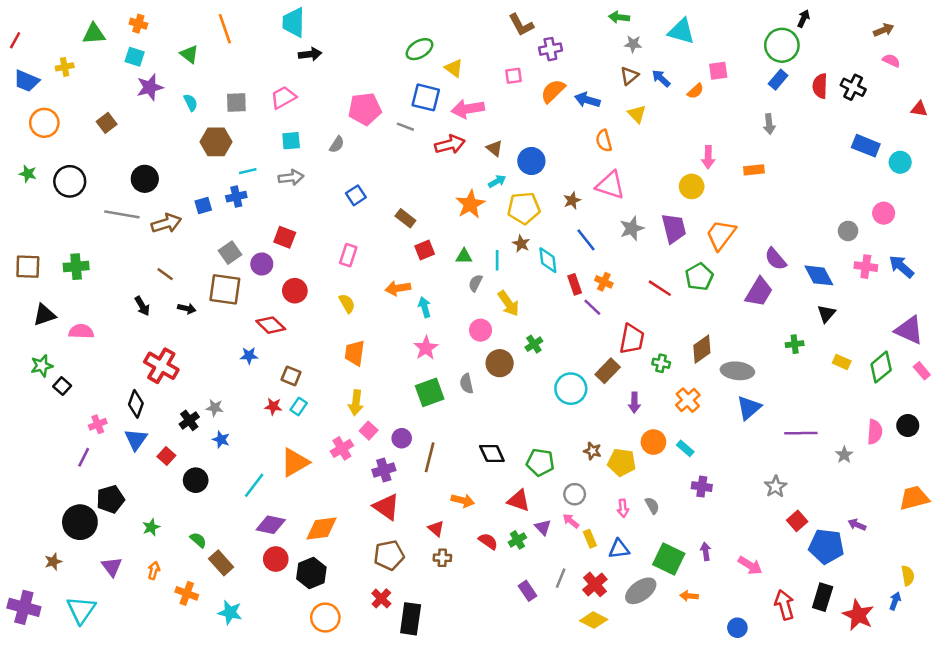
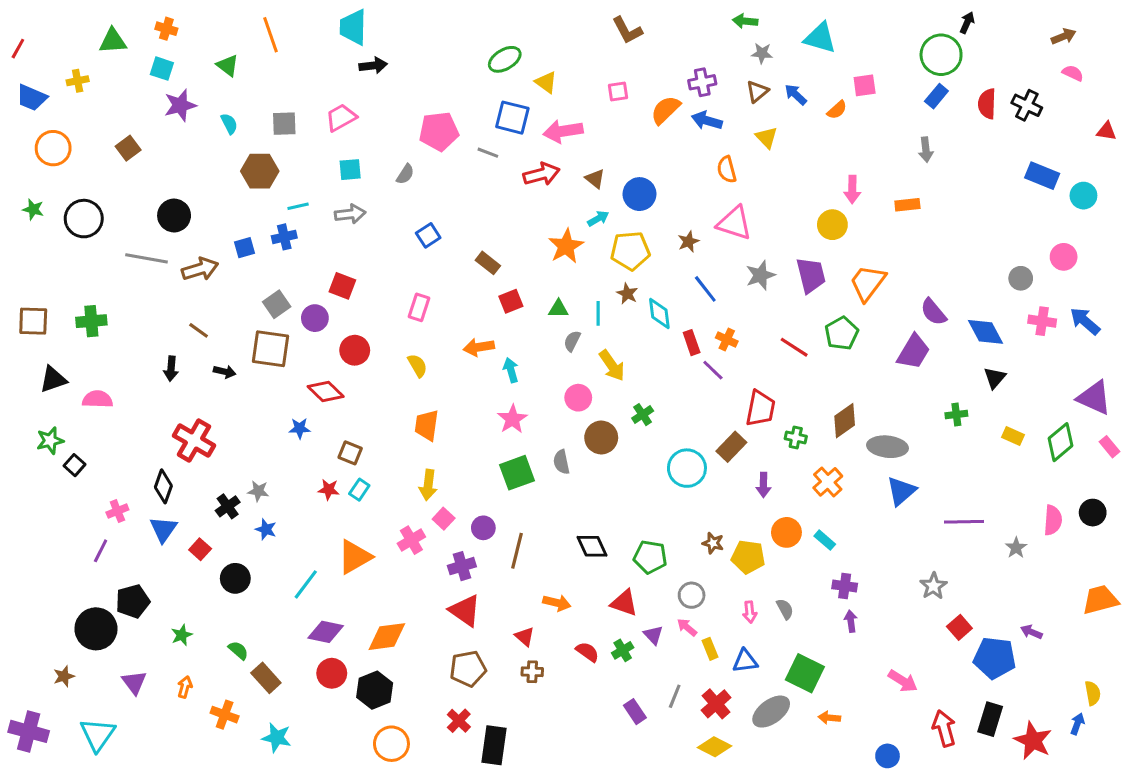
purple cross: (550, 49) -> (702, 82), moved
black arrow: (142, 306) -> (171, 369), turned 36
purple arrow: (706, 551) -> (851, 621), moved

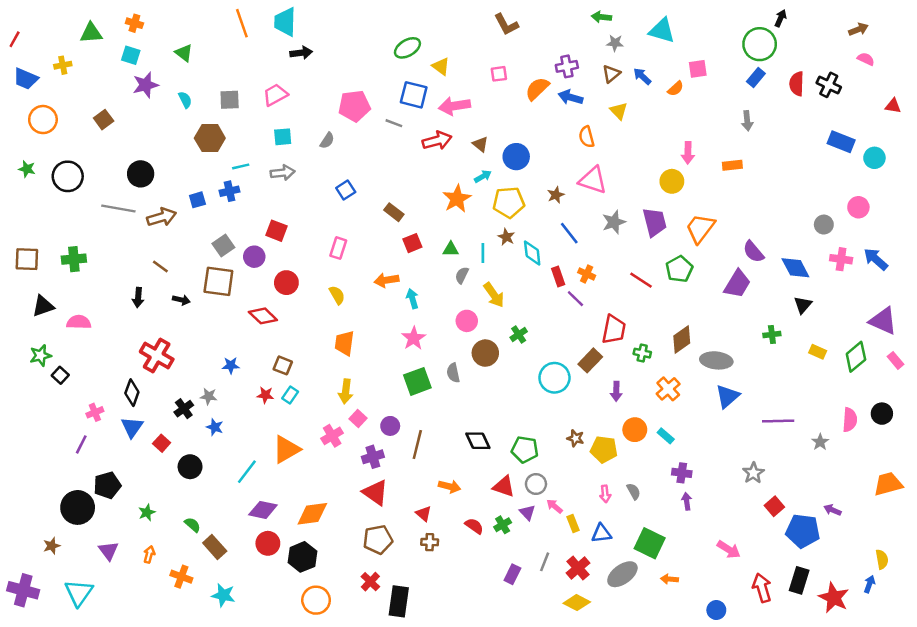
orange line: (271, 35) -> (242, 23), moved
blue star: (300, 428) -> (231, 365), moved
gray circle: (692, 595) -> (536, 484), moved
purple rectangle: (635, 712) -> (512, 574), turned 60

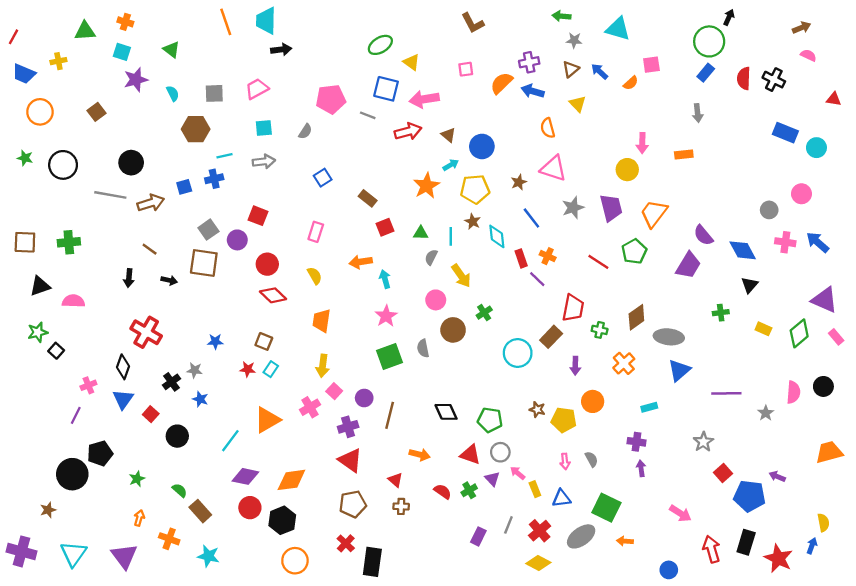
red diamond: (263, 316) -> (273, 295), moved
cyan rectangle: (666, 436) -> (649, 407), moved, turned -56
purple triangle: (108, 551) -> (124, 556), moved, size x1.4

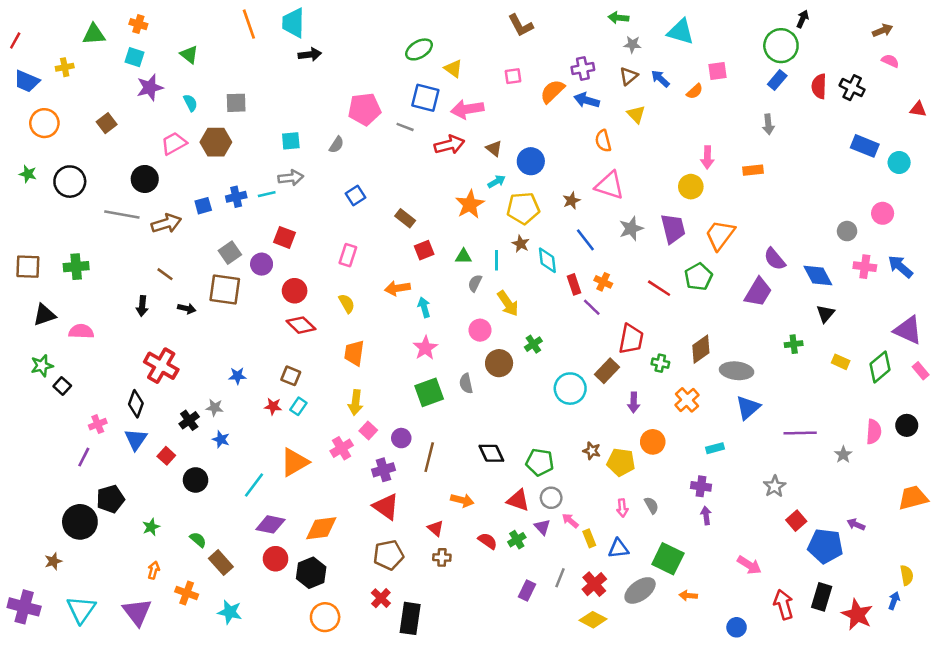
pink trapezoid: (257, 89) -> (174, 143), moved
cyan line: (225, 156) -> (267, 194), moved

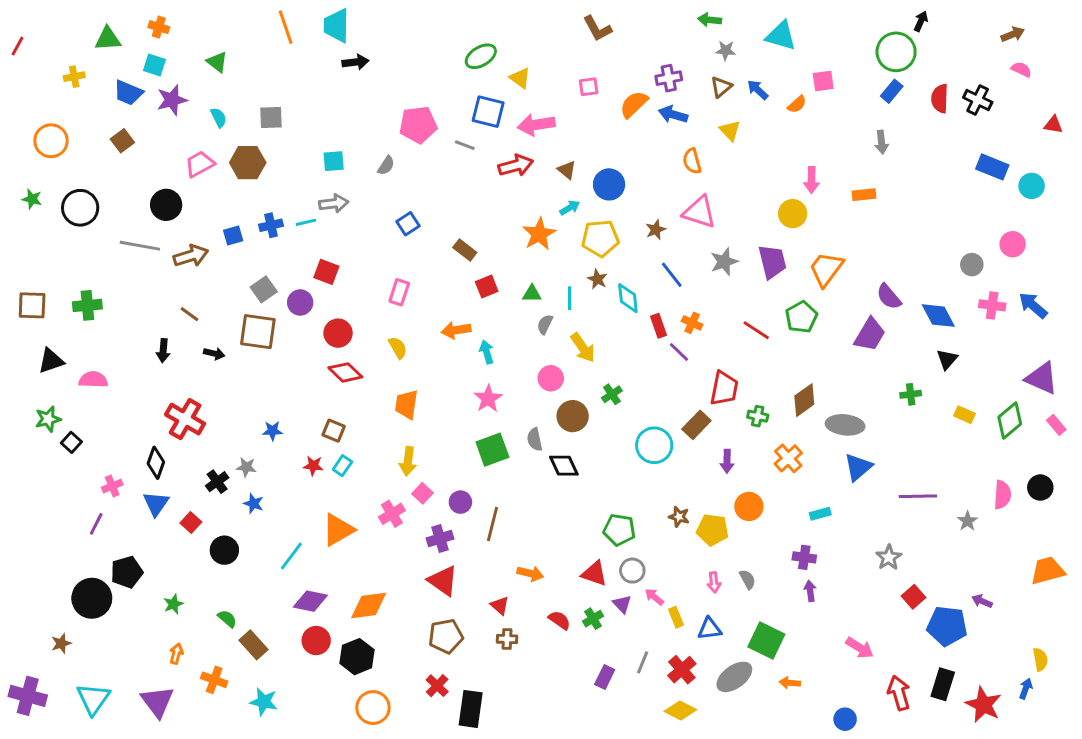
blue trapezoid: (27, 81) -> (128, 93), moved
black diamond: (491, 453) -> (564, 466), moved

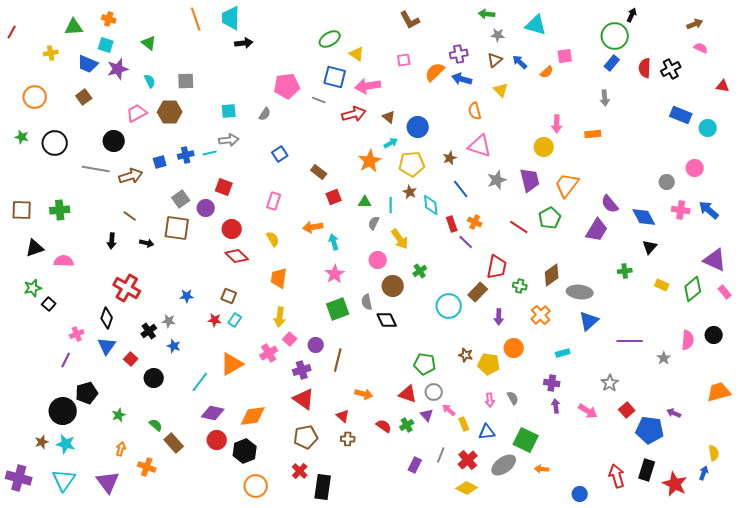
black cross: (978, 100) -> (671, 69), turned 36
pink arrow: (860, 648) -> (588, 411), moved
cyan star: (264, 702) -> (66, 444), moved

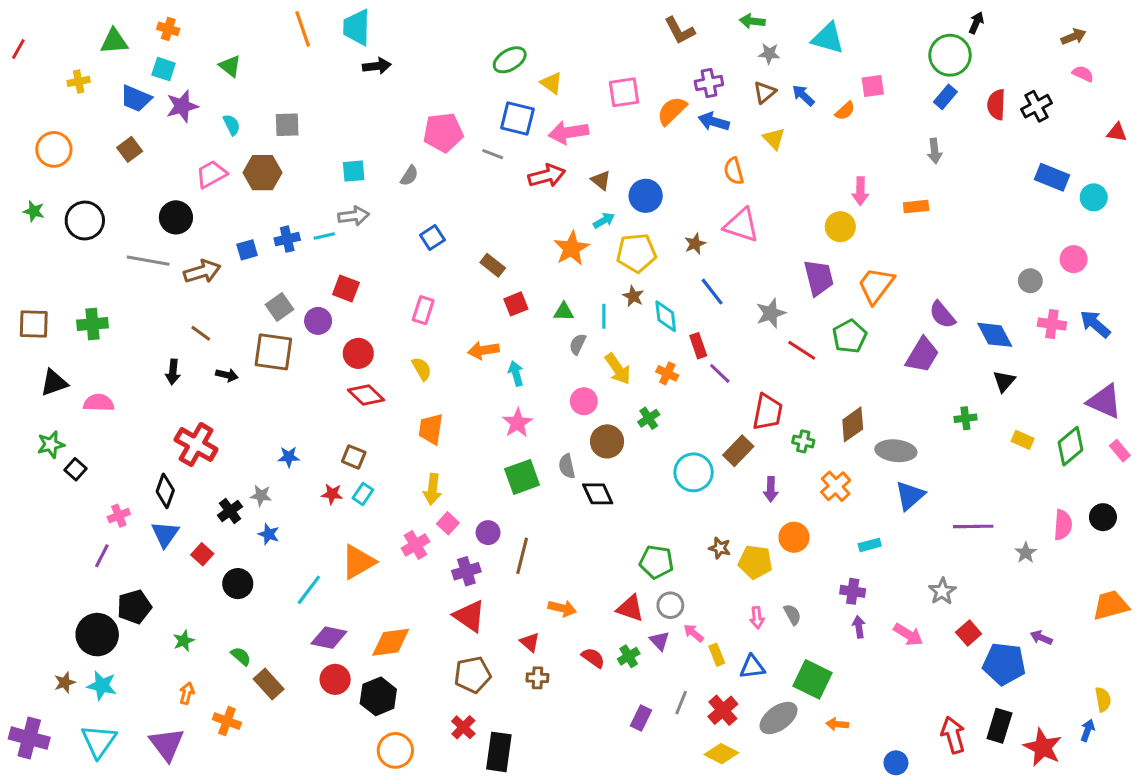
brown L-shape: (410, 20) -> (680, 30), moved
pink square: (404, 60) -> (624, 92), size x1.5
gray star: (497, 180) -> (771, 313), moved
orange cross: (475, 222) -> (667, 373), moved

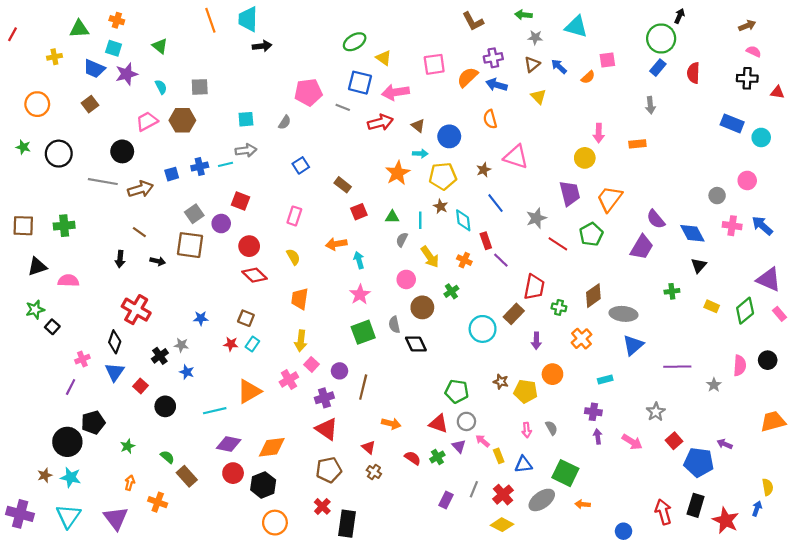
black cross: (1037, 106) -> (747, 78), moved, turned 30
orange semicircle: (734, 171) -> (490, 119), moved
cyan arrow: (604, 221) -> (420, 154), turned 32
cyan line: (309, 590) -> (215, 411), turned 40
brown cross: (537, 678) -> (374, 472), turned 32

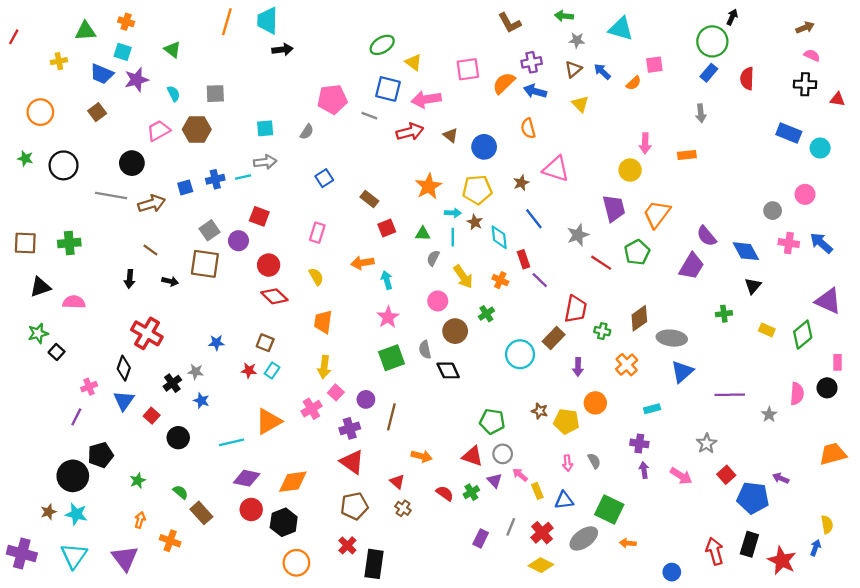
orange line: (210, 20) -> (227, 22), turned 35
cyan arrow: (420, 154) -> (453, 213), moved
pink rectangle: (779, 314) -> (837, 362), moved, turned 40

